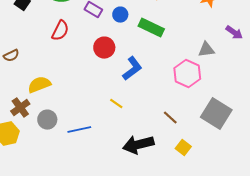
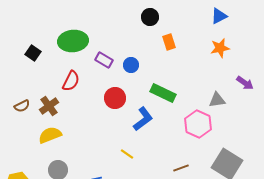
green rectangle: (151, 28) -> (163, 93), moved
brown cross: (20, 108) -> (49, 106), moved
brown line: (170, 118) -> (181, 168), turned -63

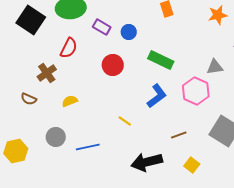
black square: (33, 53) -> (31, 20), size x1.8
brown semicircle: (22, 106) -> (29, 99), moved, turned 49
blue L-shape: (143, 119) -> (157, 96), moved
yellow semicircle: (50, 135) -> (70, 101), moved, size x0.7

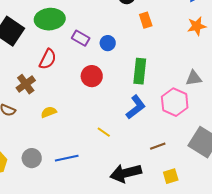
green rectangle: (161, 60) -> (140, 71), turned 70
gray circle: (56, 137) -> (32, 158), moved
yellow square: (192, 165) -> (171, 176), turned 35

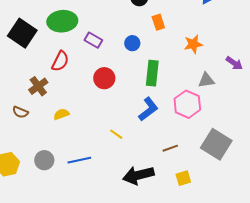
orange star: (197, 26) -> (193, 44), moved
blue circle: (108, 43) -> (132, 43), moved

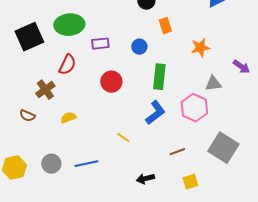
black square: (22, 33) -> (29, 37), turned 32
purple rectangle: (93, 40) -> (100, 44), turned -36
black arrow: (138, 175) -> (145, 179), size x0.6

